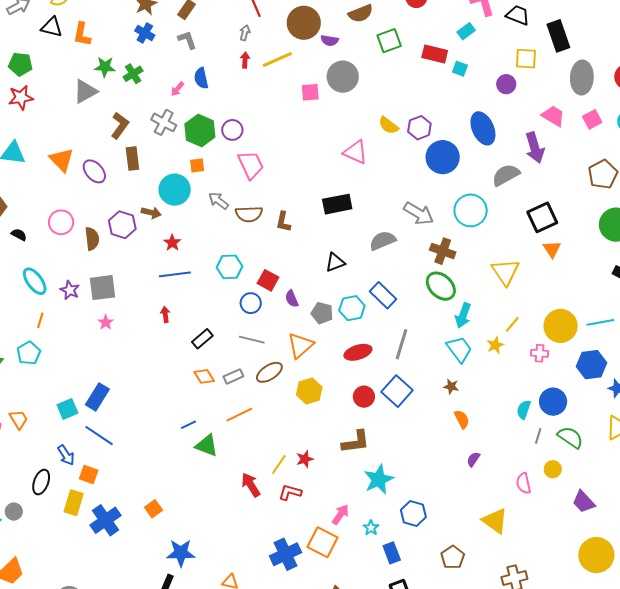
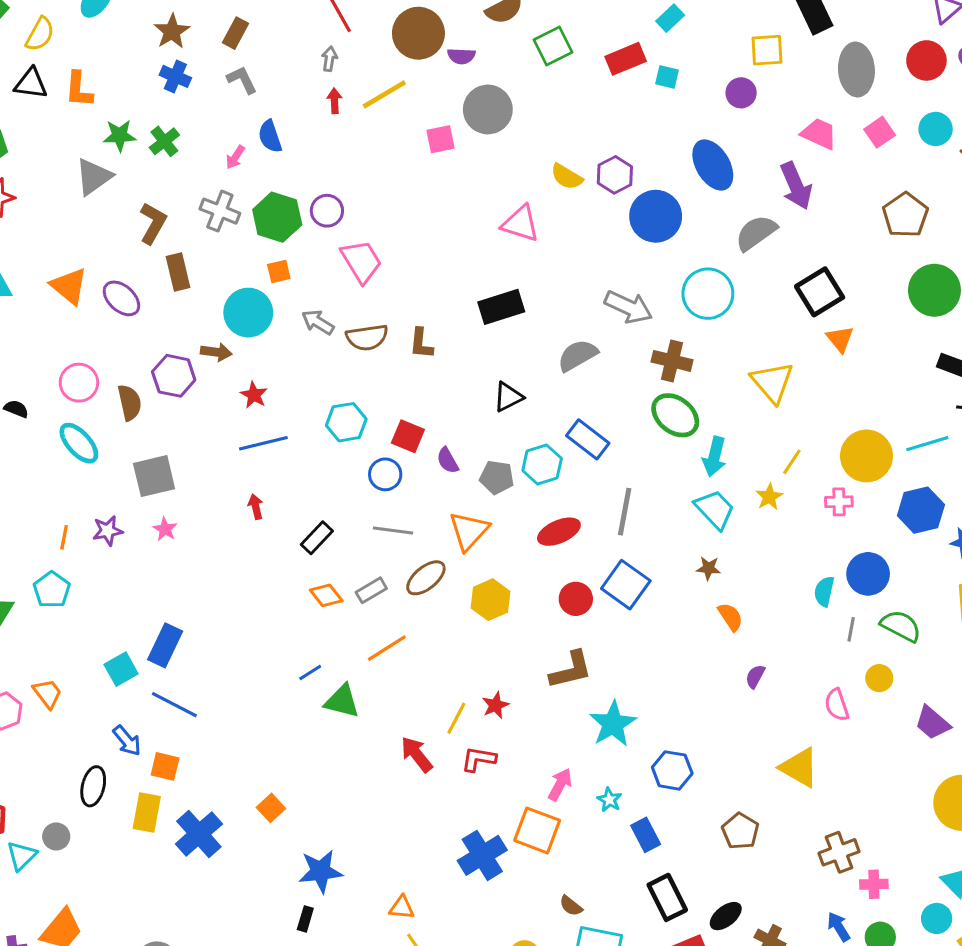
red rectangle: (435, 54) -> (626, 59), turned -30
cyan ellipse: (35, 281) -> (79, 443), moved
purple star: (70, 290) -> (108, 531), moved, turned -30

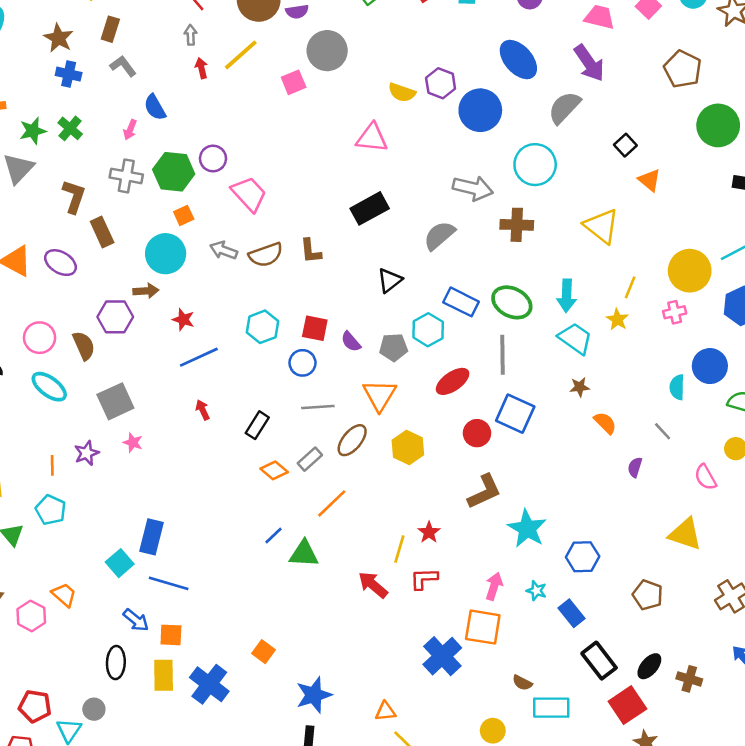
black square: (820, 292) -> (625, 145), size x0.6
green ellipse: (675, 415) -> (512, 302), moved
gray line: (851, 629) -> (663, 431), moved, turned -42

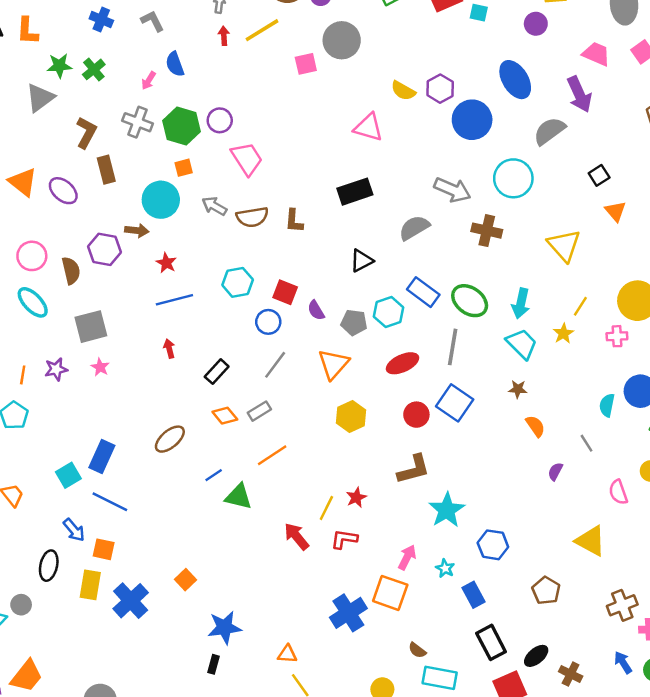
gray line: (318, 407) -> (275, 365), turned -60
brown ellipse: (352, 440) -> (170, 439), moved

